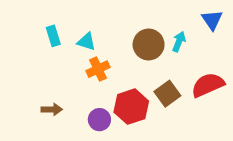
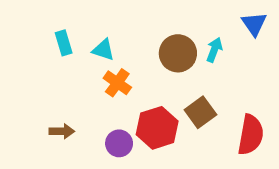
orange cross: (98, 69) -> (117, 83), turned -30
red semicircle: (208, 85) -> (251, 135), moved, turned 124

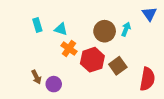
red hexagon: (157, 128) -> (92, 60), moved
brown arrow: (62, 131) -> (36, 77), turned 64
purple circle: (119, 143) -> (54, 84), moved

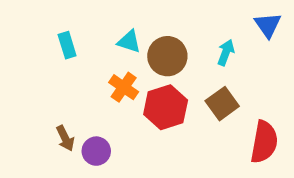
cyan triangle: (61, 29) -> (129, 42), moved
brown circle: (105, 31) -> (167, 56), moved
brown square: (118, 66) -> (222, 104), moved

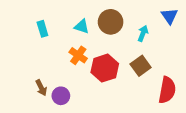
brown circle: (167, 56) -> (111, 22), moved

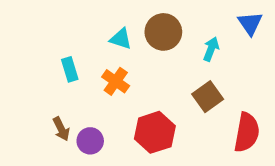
cyan rectangle: (42, 29) -> (70, 69), moved
red hexagon: (105, 68) -> (155, 132), moved

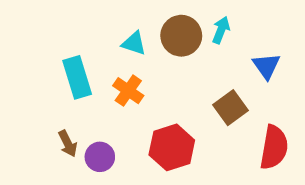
blue triangle: (250, 23) -> (266, 66), moved
cyan arrow: (211, 49) -> (221, 30), moved
cyan rectangle: (70, 69) -> (77, 77), size x1.5

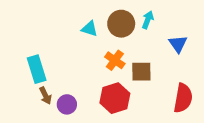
cyan rectangle: (77, 77) -> (37, 69), moved
orange cross: (128, 91) -> (115, 60), moved
brown square: (230, 108) -> (141, 72), moved, turned 35

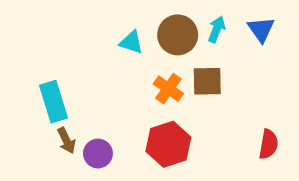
blue triangle: (178, 44) -> (261, 29), moved
brown square: (141, 72) -> (207, 81), moved
red semicircle: (183, 98) -> (268, 144), size x0.7

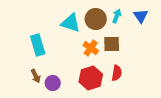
cyan triangle: (131, 42) -> (71, 23), size x1.5
cyan rectangle: (53, 102) -> (38, 45), moved
red semicircle: (268, 144) -> (117, 73), moved

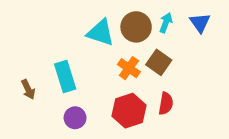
brown square: (112, 44) -> (159, 62), turned 36
cyan rectangle: (38, 45) -> (65, 77), moved
brown arrow: (36, 76) -> (28, 89), moved

